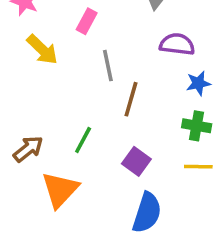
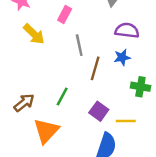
blue star: (198, 83) -> (122, 57), moved
yellow line: (198, 167) -> (126, 121), moved

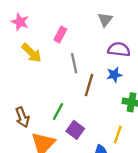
brown arrow: (24, 103) -> (22, 117), turned 108
purple square: (99, 111) -> (75, 130), moved
yellow line: (126, 121) -> (118, 134), turned -72

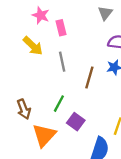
pink star: (20, 22) -> (41, 15), moved
pink rectangle: (60, 34) -> (61, 28), turned -42
gray line: (74, 63) -> (62, 62), moved

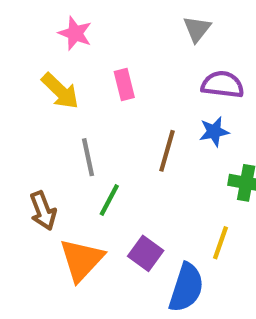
pink rectangle: (61, 28) -> (124, 85), moved
gray line: (62, 62) -> (88, 157), moved
purple square: (76, 122) -> (146, 253), moved

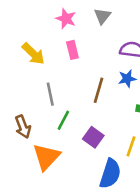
gray triangle: (197, 29) -> (102, 16), moved
pink star: (75, 33) -> (66, 19), moved
purple square: (146, 253) -> (93, 137), moved

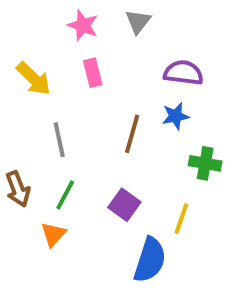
green line: (63, 120) -> (65, 195), moved
orange triangle: (46, 157) -> (53, 234), size x0.6

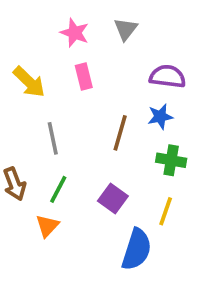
green cross: (205, 163) -> (171, 160), moved

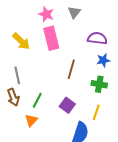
pink rectangle: (84, 76) -> (51, 38), size x1.6
blue star: (160, 117) -> (103, 60), moved
gray line: (53, 138) -> (17, 75), moved

